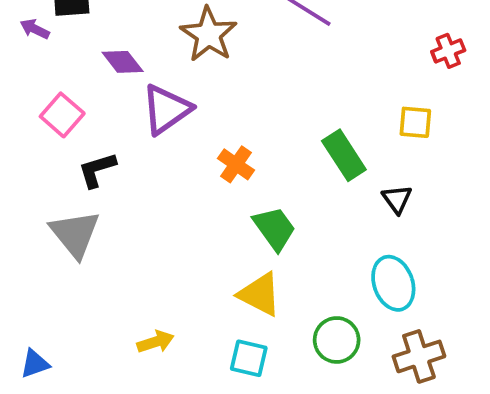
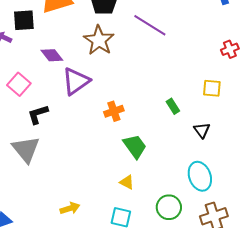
green rectangle: (344, 155) -> (173, 106), size x0.6
orange cross: (236, 164) -> (114, 111), turned 36
yellow triangle: (260, 294) -> (127, 182), size x0.6

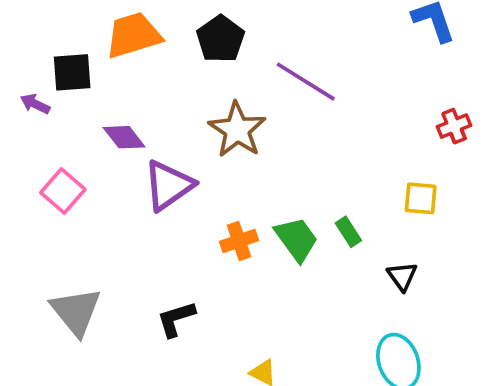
brown star: (99, 40) -> (237, 130), moved
black L-shape: (38, 114) -> (176, 319), moved
green trapezoid: (135, 146) -> (296, 239), moved

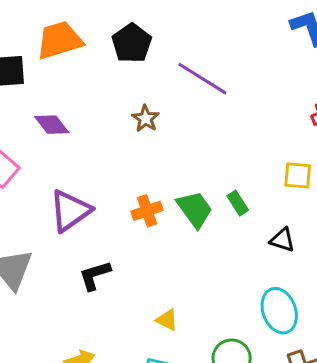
brown star: (237, 130) -> (146, 119), size x0.6
purple triangle: (169, 185) -> (70, 211), moved
black triangle: (402, 276) -> (282, 240), turned -36

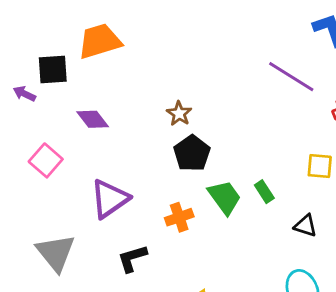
black pentagon: (132, 43) -> (192, 153), moved
purple line: (202, 79) -> (291, 77), moved
orange cross: (147, 211) -> (179, 217), moved

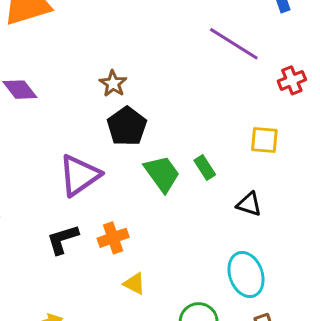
purple triangle: (110, 199) -> (79, 175), moved
orange cross: (179, 217) -> (113, 238), moved

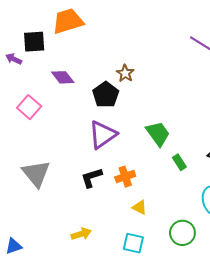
black pentagon: (127, 126) -> (106, 95), moved
green rectangle: (205, 168) -> (179, 162), moved

